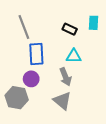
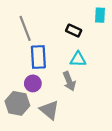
cyan rectangle: (93, 23) -> (100, 15), moved
gray triangle: (62, 101) -> (49, 110), moved

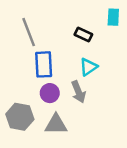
cyan triangle: (78, 59) -> (88, 67), turned -35
purple circle: (33, 83) -> (50, 93), moved
gray triangle: (49, 110) -> (56, 124), turned -40

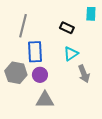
gray line: (29, 32) -> (23, 26), turned 35
gray arrow: (78, 92) -> (84, 74), moved
gray hexagon: (20, 117) -> (16, 73), moved

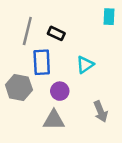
black rectangle: (67, 28) -> (56, 33), moved
gray arrow: (84, 74) -> (101, 112), moved
purple circle: (40, 75) -> (60, 91), moved

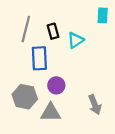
black rectangle: (56, 33) -> (53, 31), turned 49
cyan triangle: (85, 65) -> (76, 40), moved
gray hexagon: (19, 87) -> (25, 97), moved

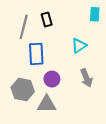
black rectangle: (53, 31) -> (47, 19), moved
cyan triangle: (76, 40) -> (79, 46), moved
gray arrow: (95, 105) -> (86, 78), moved

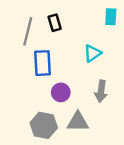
gray arrow: (86, 78) -> (101, 91), turned 30
gray hexagon: (23, 89) -> (44, 125), moved
gray triangle: (47, 104) -> (78, 122), moved

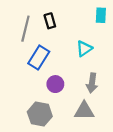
blue rectangle: (42, 63) -> (39, 57), turned 35
gray triangle: (78, 122) -> (84, 111), moved

